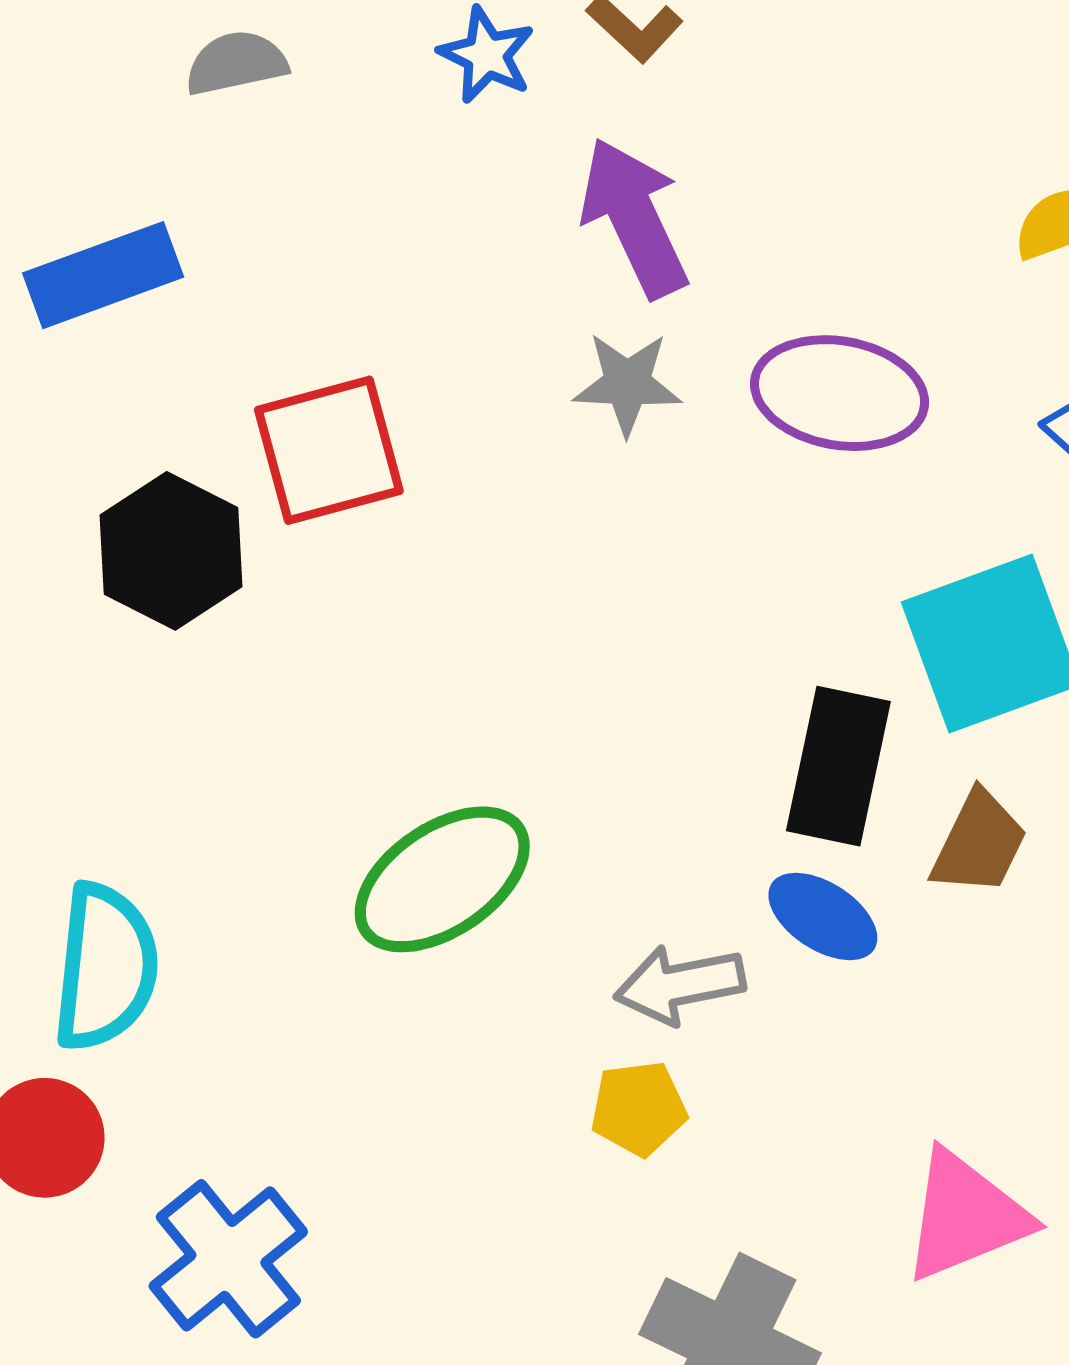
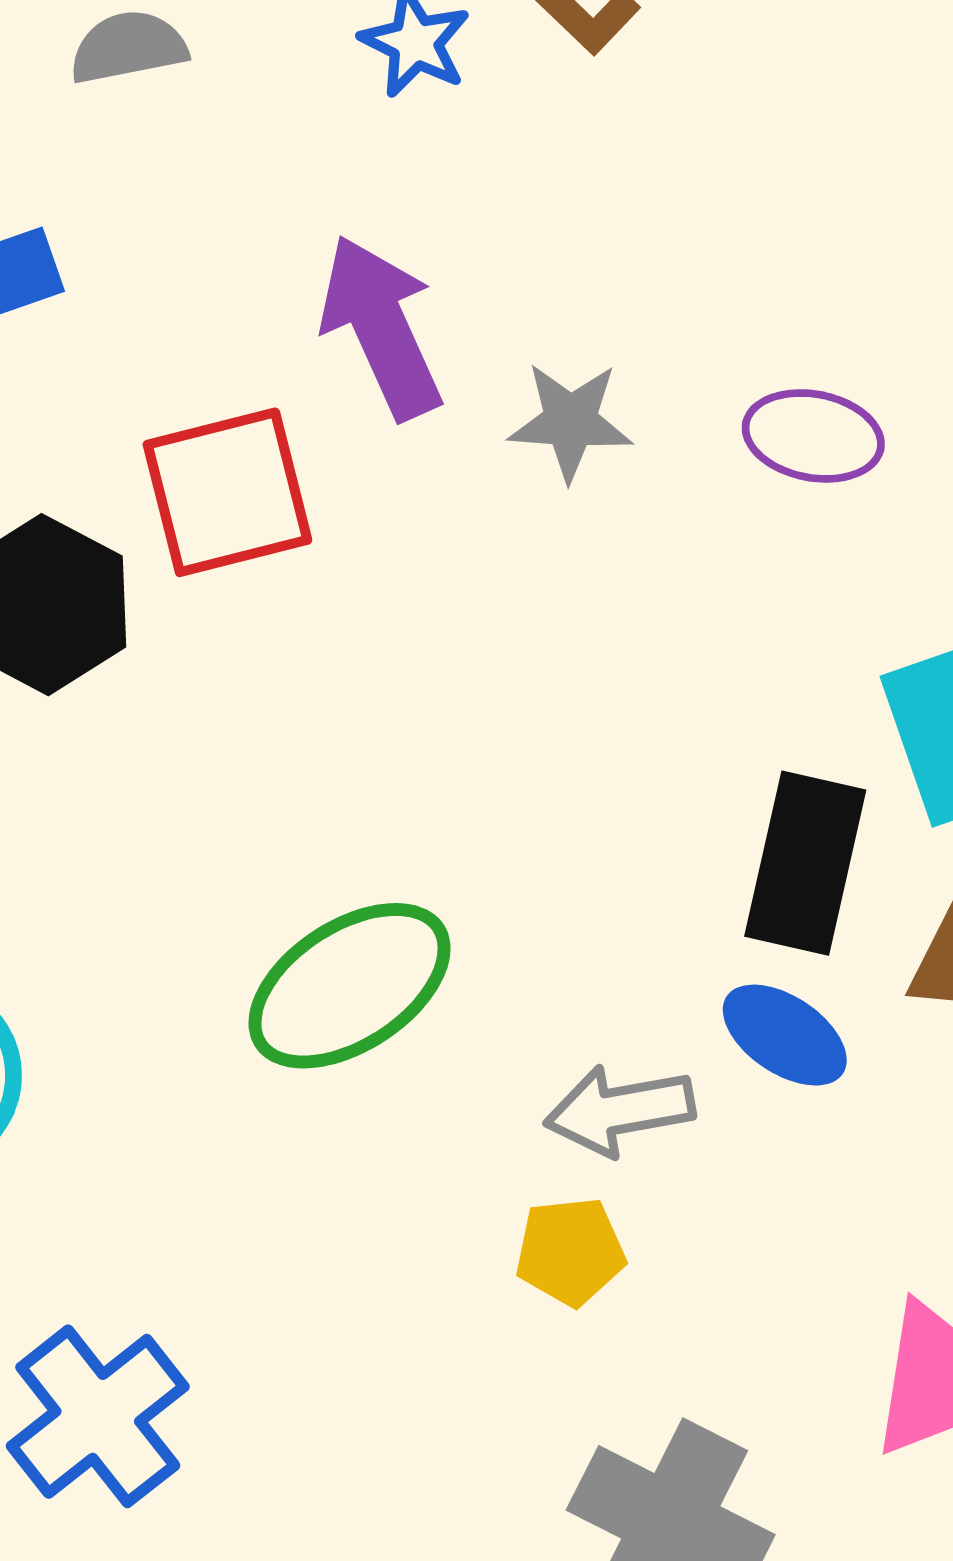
purple arrow: (634, 218) -> (381, 327), moved
purple ellipse: (840, 393) -> (813, 436), size x0.7

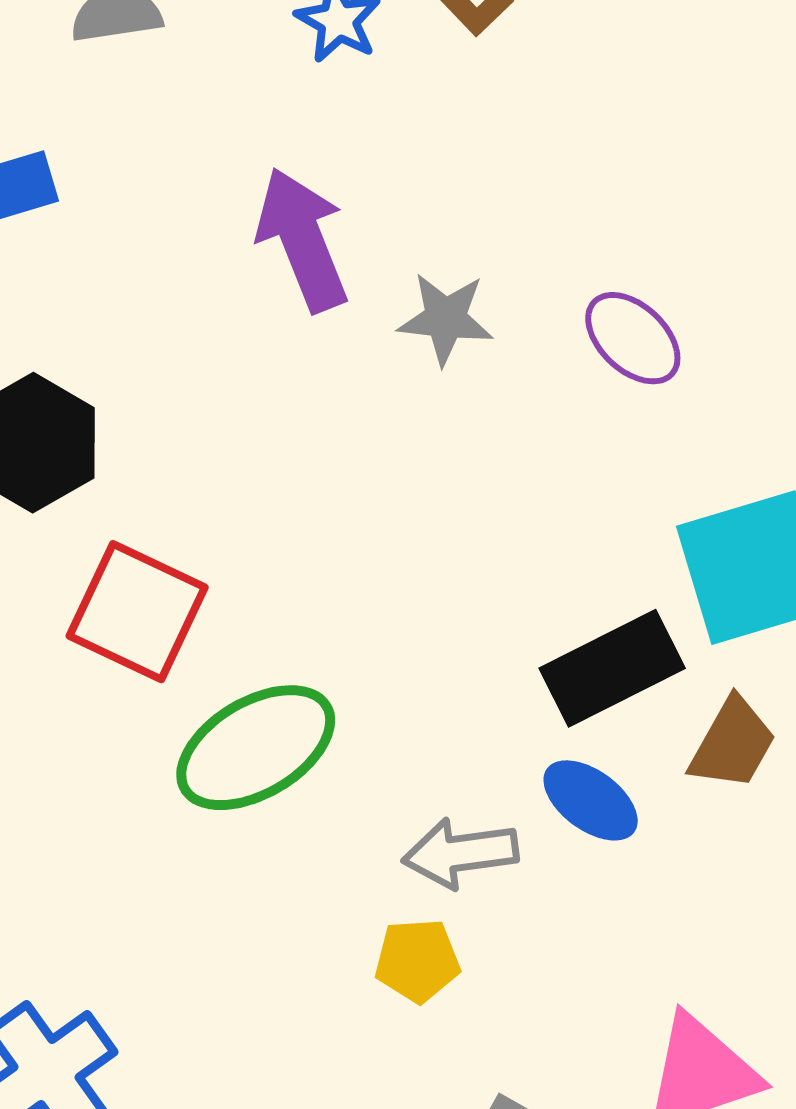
purple ellipse: (813, 436) -> (633, 338), turned 30
red square: (227, 492) -> (137, 612), moved, turned 37
black rectangle: (805, 863) -> (612, 668), turned 48

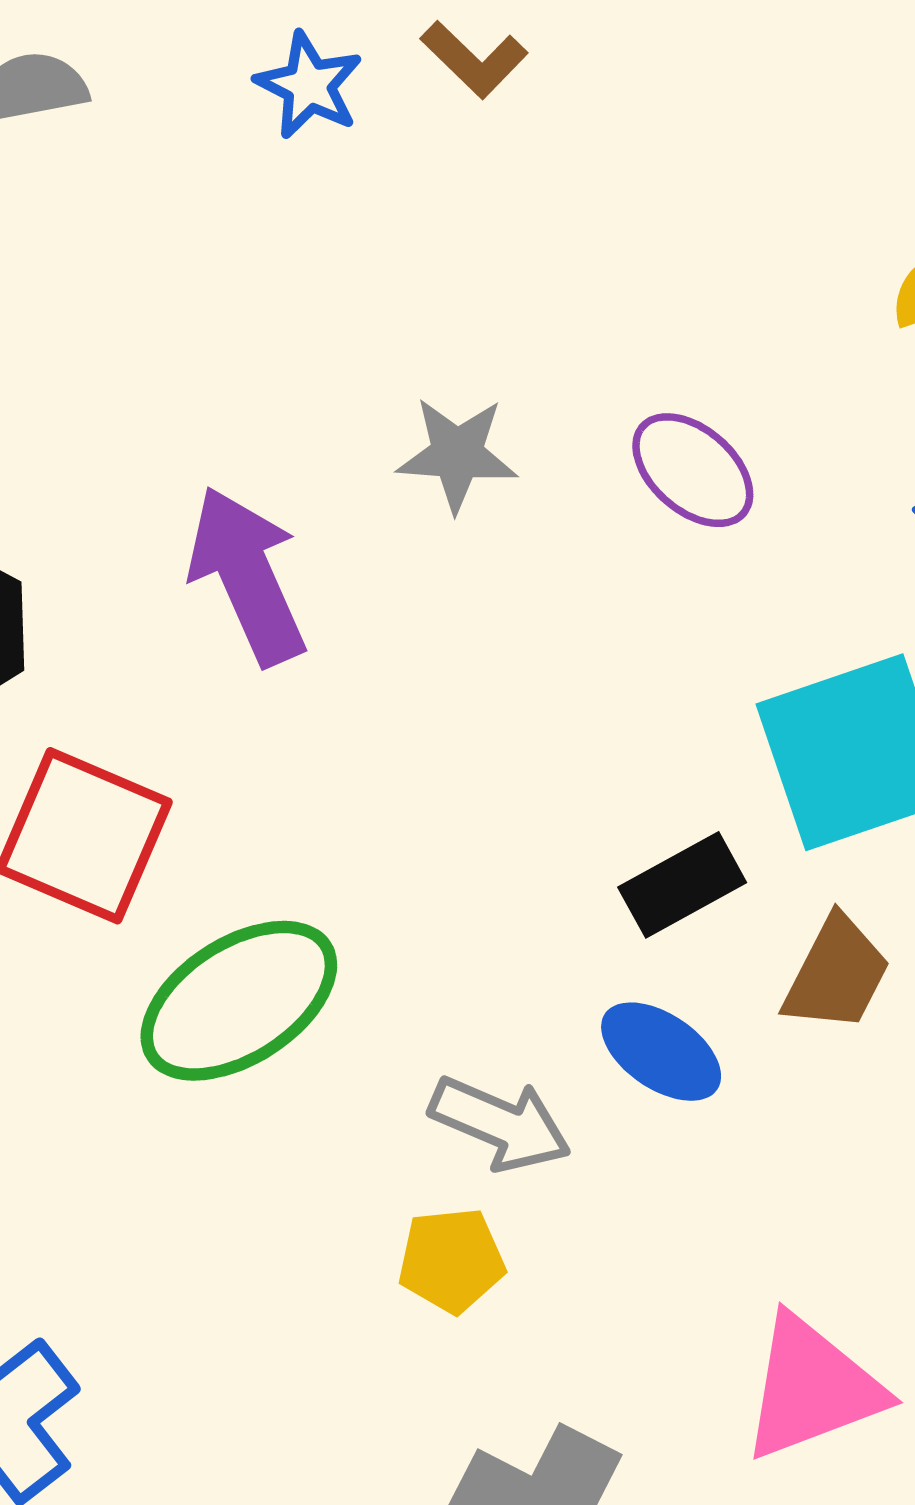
purple arrow: (302, 240) -> (247, 576), moved
black rectangle: (612, 668) -> (682, 885), size x0.7
gray arrow: (460, 853) -> (500, 1124), turned -147

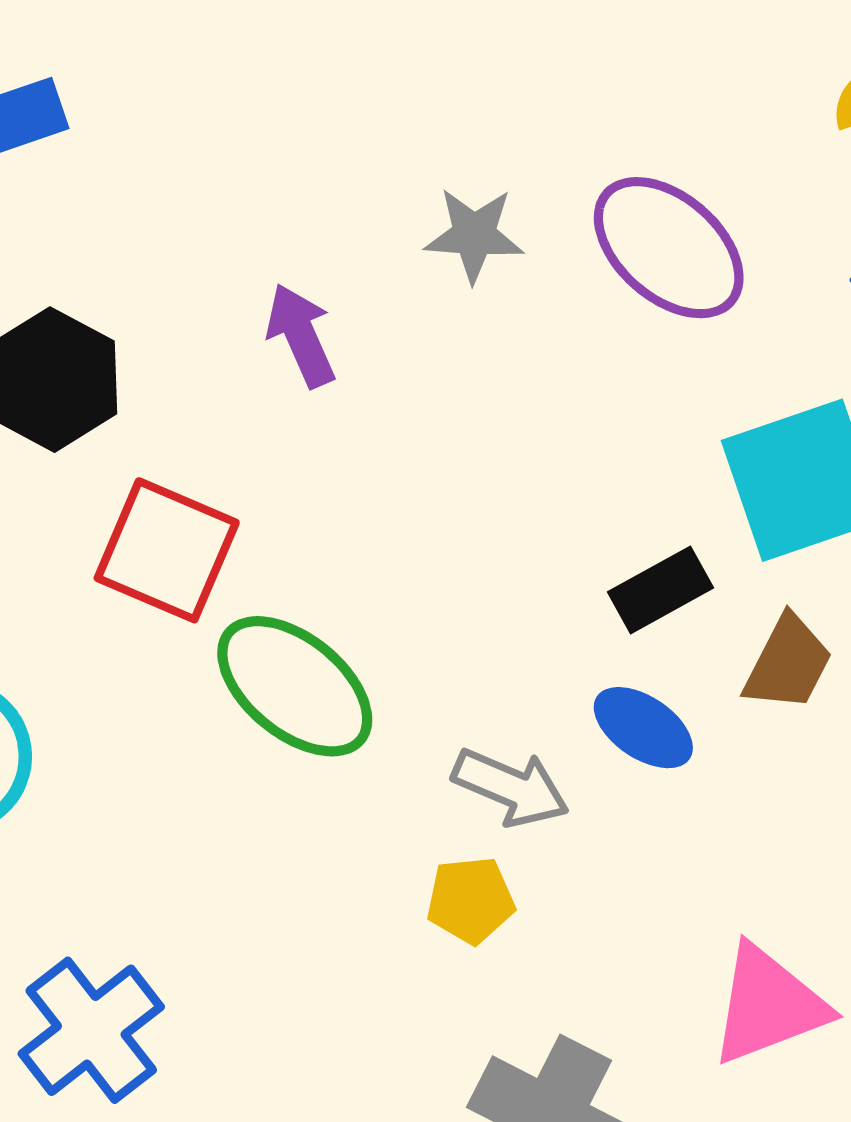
purple ellipse: (693, 470) -> (669, 248), size x1.5
purple arrow: (247, 576) -> (301, 335), size x0.7
green ellipse: (239, 1001) -> (295, 686), turned 72

